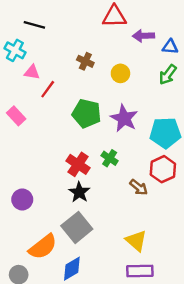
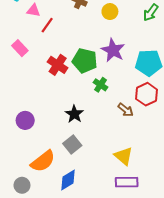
green pentagon: (87, 113) -> (85, 61), moved
red cross: (78, 164) -> (58, 65), moved
gray square: (77, 227) -> (72, 144), size x0.7

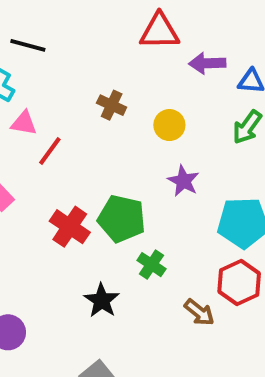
purple star: (113, 50) -> (183, 181), moved, size x0.7
black star: (74, 114) -> (102, 300), moved

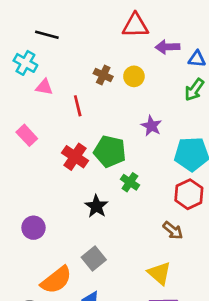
yellow circle: (169, 125) -> (134, 76), moved
red line: (50, 151) -> (78, 106), moved, turned -50
brown arrow: (199, 312) -> (173, 230), moved

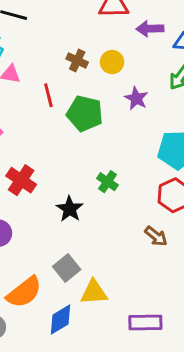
purple star: (151, 126) -> (136, 98), moved
green pentagon: (110, 151) -> (85, 114), moved
red cross: (75, 157) -> (21, 180), moved
yellow triangle: (159, 273) -> (94, 292), moved, turned -45

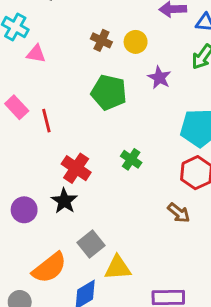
red line: (48, 95) -> (46, 121), moved
red cross: (21, 180) -> (76, 168), moved
black star: (70, 209) -> (64, 201), moved

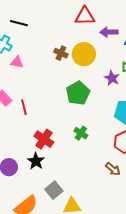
yellow circle: (136, 42) -> (84, 54), size x1.5
purple star: (159, 78) -> (112, 78), moved
green pentagon: (109, 92) -> (78, 93), moved, turned 30

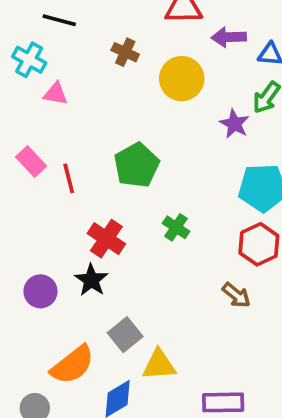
brown cross: (61, 53) -> (125, 52), moved
green pentagon: (78, 93) -> (136, 165), moved

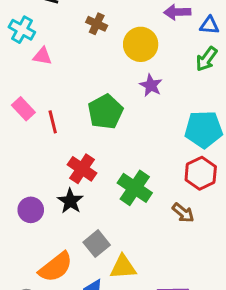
purple star: (234, 124) -> (151, 85), moved
green cross: (176, 227) -> (135, 188), moved, size x1.6

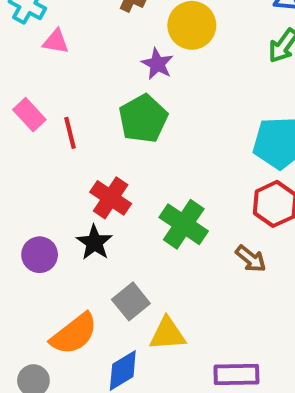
purple star: (151, 85) -> (157, 64), moved

